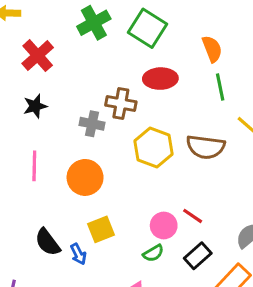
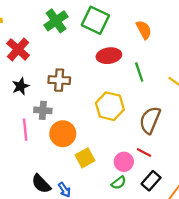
green line: (220, 87) -> (139, 72), moved
brown cross: (121, 104) -> (59, 80), moved
gray cross: (92, 124) -> (43, 110), moved
brown semicircle: (206, 147) -> (150, 120), moved, turned 112
yellow square: (101, 229) -> (85, 158), moved

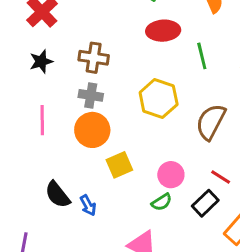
gray cross: (43, 110) -> (91, 95), moved
red line: (144, 152) -> (221, 177), moved

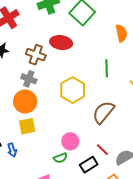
red ellipse: (163, 31) -> (61, 43), moved
yellow square: (119, 165) -> (27, 126), moved

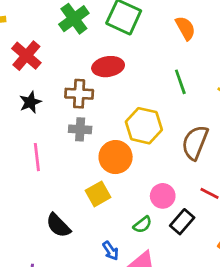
orange circle: (25, 101) -> (116, 157), moved
blue arrow: (12, 150) -> (111, 251), moved
green semicircle: (60, 158) -> (143, 225), moved
black rectangle: (89, 165) -> (182, 222), moved

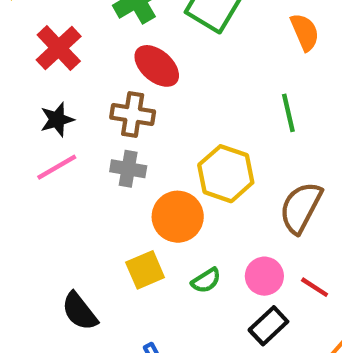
red ellipse: (108, 67) -> (157, 66), moved, turned 44
pink line: (37, 157) -> (57, 167), moved, turned 60
pink circle: (163, 196) -> (264, 276), moved
green semicircle: (143, 225) -> (206, 281), moved

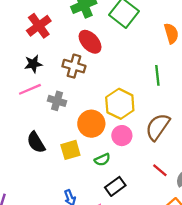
gray cross: (128, 169) -> (57, 101), moved
pink circle: (264, 276) -> (122, 136), moved
black semicircle: (80, 311) -> (36, 142), moved
black rectangle: (268, 326) -> (115, 186), moved

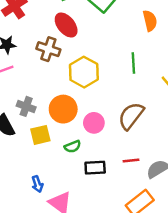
gray cross: (57, 101) -> (26, 106), moved
yellow hexagon: (120, 104) -> (84, 72), moved
red line: (160, 170) -> (131, 160), turned -49
black rectangle: (115, 186) -> (95, 168), moved, turned 30

